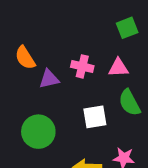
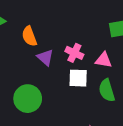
purple triangle: (49, 79) -> (45, 58), turned 42
white square: (95, 117) -> (78, 78), moved

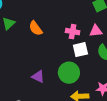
purple triangle: (45, 58) -> (38, 77), moved
green circle: (28, 99) -> (69, 73), moved

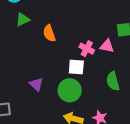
pink triangle: (96, 31) -> (107, 46), moved
white square: (80, 50) -> (76, 67), moved

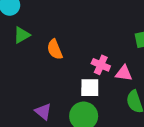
pink triangle: (107, 46) -> (124, 73), moved

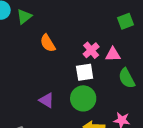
green triangle: (22, 35) -> (24, 17), moved
pink cross: (101, 65) -> (91, 50), turned 35

